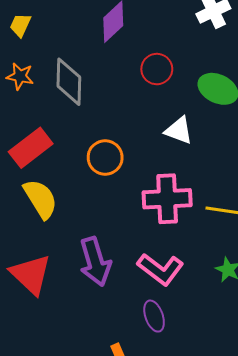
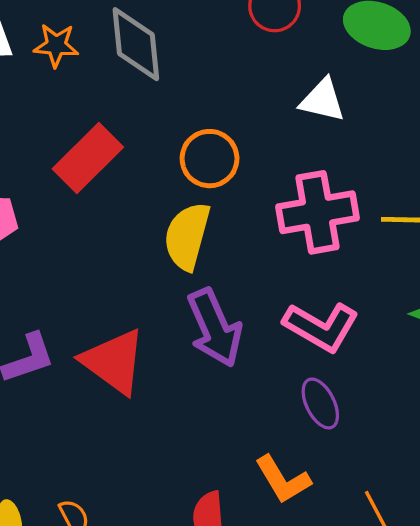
yellow semicircle: (41, 199) -> (187, 236), moved, turned -126

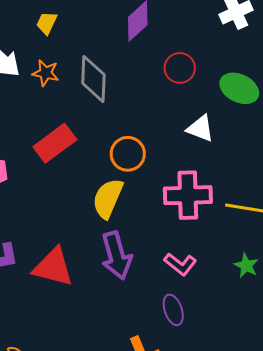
pink L-shape: (321, 327) -> (180, 264), size x0.7
red triangle: (114, 361) -> (53, 267), turned -30

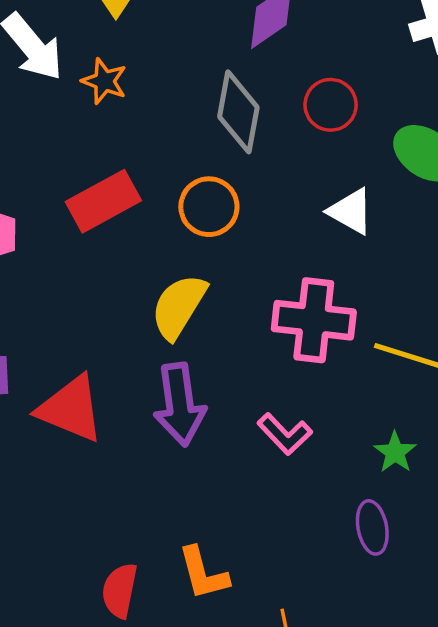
gray diamond: (93, 79) -> (238, 112), moved
orange circle: (128, 154) -> (209, 207), moved
purple ellipse: (173, 310) -> (372, 527), moved

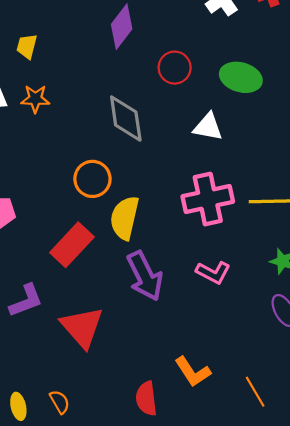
gray diamond: (238, 112) -> (126, 119), moved
red rectangle: (103, 201) -> (72, 245), moved
orange circle: (209, 207) -> (92, 179), moved
red triangle: (71, 409) -> (82, 327), moved, turned 45

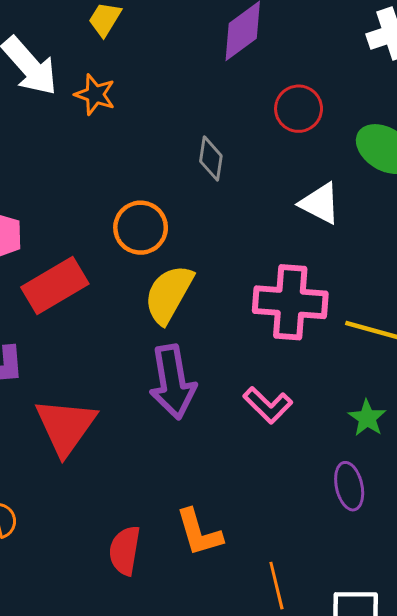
gray diamond: (126, 119) -> (211, 159), size x0.6
red rectangle: (72, 245) -> (55, 285), moved

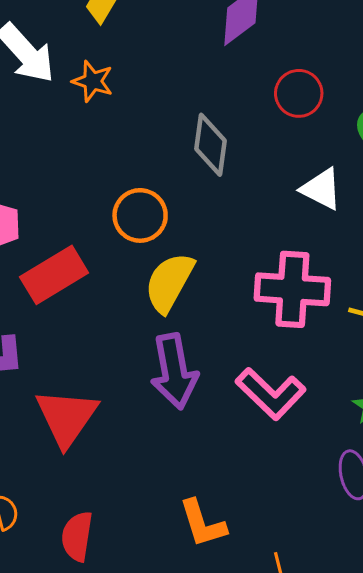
gray diamond: (211, 159) -> (210, 145), size x1.4
pink L-shape: (268, 405) -> (271, 394), size x1.4
red semicircle: (125, 550) -> (77, 536), moved

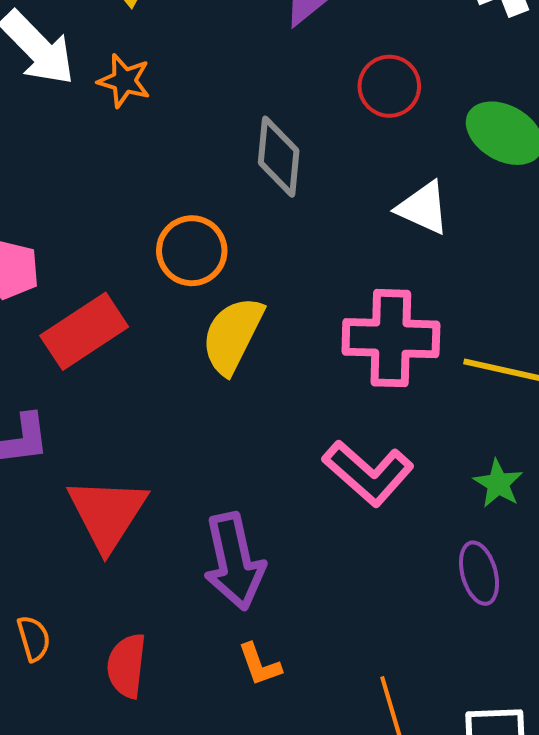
purple arrow: (174, 371) -> (234, 561), moved
orange L-shape: (203, 523) -> (260, 664), moved, size x0.7

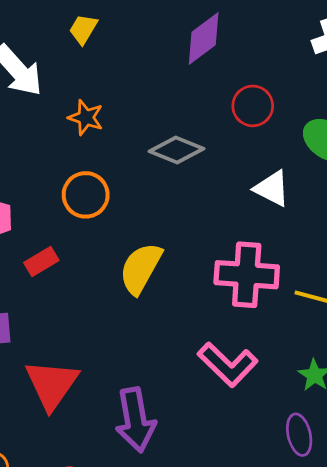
orange star: (124, 81) -> (86, 117), moved
gray diamond: (279, 157) -> (177, 150), turned -76
orange circle: (192, 251) -> (86, 195), moved
red rectangle: (84, 331) -> (41, 262), size x0.6

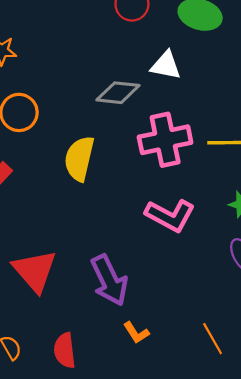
gray diamond: (177, 150) -> (118, 93), moved

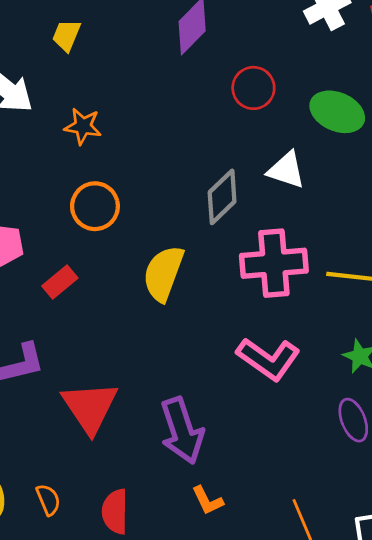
gray diamond: (118, 93) -> (222, 197), turned -57

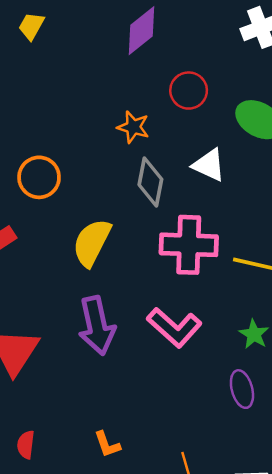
orange star: (83, 126) -> (133, 127), moved
gray diamond: (222, 197) -> (150, 182), turned -42
purple arrow: (182, 431) -> (97, 326), moved
red semicircle: (115, 512) -> (26, 445), size x0.7

